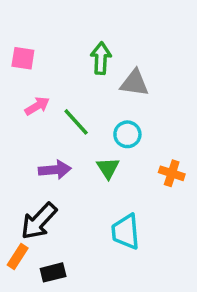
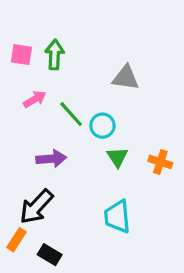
green arrow: (101, 58) -> (55, 55), moved
cyan circle: (127, 134) -> (102, 126), moved
green triangle: (108, 168) -> (117, 157), moved
black rectangle: (53, 272) -> (50, 255), turned 45

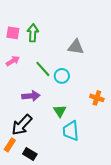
pink arrow: (35, 99) -> (13, 61), moved
green triangle: (117, 157) -> (60, 111), moved

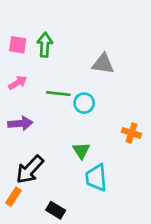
green line: (43, 69) -> (58, 94), turned -42
purple arrow: (31, 96) -> (20, 123), moved
black rectangle: (30, 154) -> (56, 210), moved

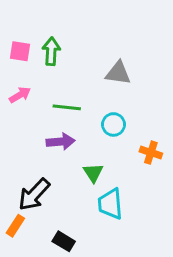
cyan circle: (84, 103) -> (113, 124), moved
purple arrow: (20, 123) -> (61, 142), moved

